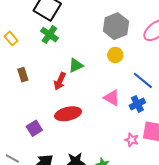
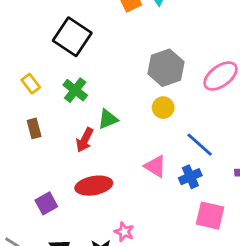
green cross: (49, 35) -> (75, 90), moved
yellow rectangle: (11, 38) -> (31, 84), moved
pink star: (132, 140) -> (124, 232), moved

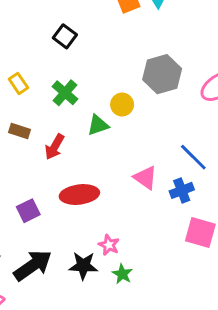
black square: (72, 37) -> (65, 36), size x0.6
yellow circle: (163, 108) -> (122, 105), moved
brown rectangle: (34, 128) -> (19, 131), turned -60
red arrow: (85, 140) -> (55, 147), moved

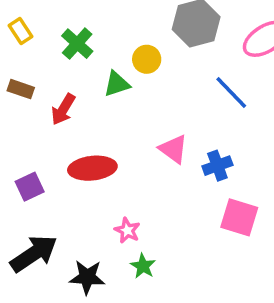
blue line: (193, 157) -> (231, 93), moved
black star: (83, 266) -> (87, 277), moved

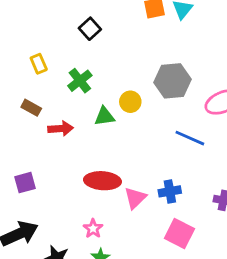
blue line: (231, 93) -> (190, 138), turned -32
red arrow: (63, 109) -> (61, 129), turned -135
pink triangle: (173, 149) -> (135, 198), moved, turned 30
red ellipse: (92, 168) -> (102, 181), moved

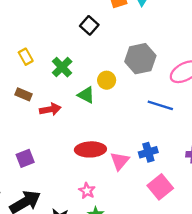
black square: (90, 29) -> (89, 25), moved
green triangle: (104, 116) -> (86, 95), turned 42
pink square: (179, 234) -> (160, 187), turned 30

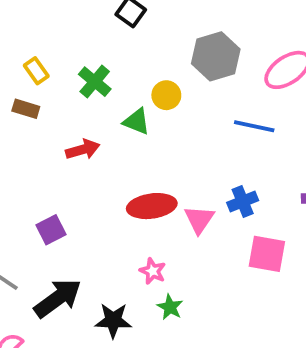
brown rectangle: (23, 94) -> (26, 109), moved
pink square: (160, 187) -> (267, 254), turned -35

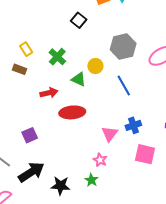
blue line: (254, 126) -> (124, 86), moved, turned 45
red ellipse: (152, 206) -> (72, 112), moved
pink star: (153, 271) -> (100, 160), moved

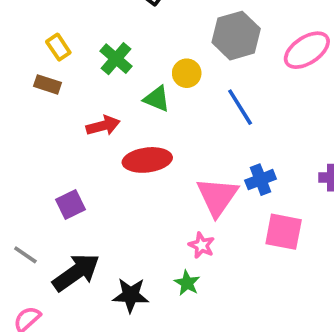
pink triangle: (110, 134) -> (217, 197), size x1.4

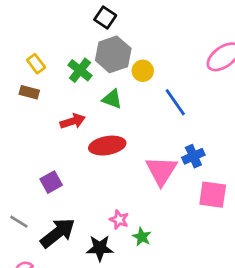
gray hexagon: (236, 36) -> (113, 54), moved
yellow circle: (187, 73) -> (143, 71), moved
pink star: (202, 245) -> (119, 220), moved

